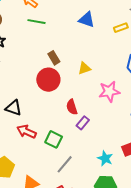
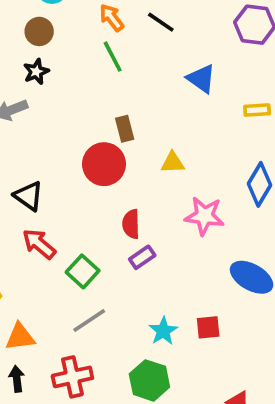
green line: (36, 22) -> (113, 57), turned 36

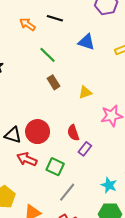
green line: (113, 57) -> (48, 55), moved
red circle: (104, 164) -> (38, 132), moved

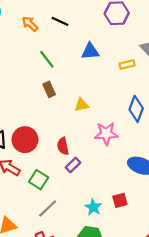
blue triangle: (86, 42) -> (90, 51), turned -30

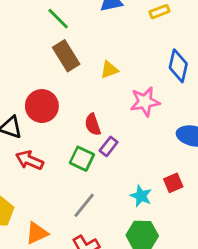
brown rectangle: (49, 89) -> (66, 56), size x1.5
red circle: (25, 140) -> (42, 106), moved
green square: (39, 180) -> (82, 159), moved

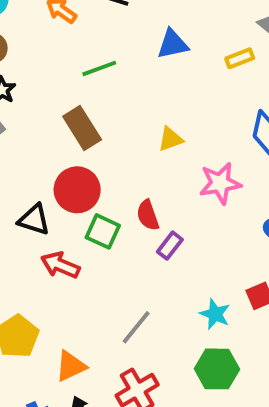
green line: (58, 19) -> (99, 68), turned -65
brown rectangle: (66, 56) -> (82, 128), moved
green square: (82, 159) -> (103, 231), moved

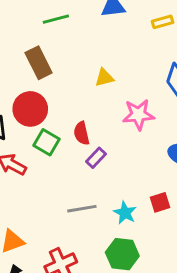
gray line: (136, 327) -> (82, 209), moved, turned 36

